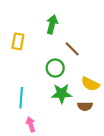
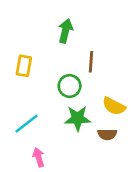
yellow rectangle: (18, 41) -> (24, 66), moved
brown line: (72, 49) -> (91, 62), turned 49
cyan line: (21, 98) -> (26, 124), turned 48

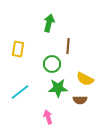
pink arrow: (39, 157) -> (48, 117), moved

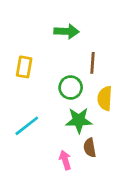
green arrow: (49, 23) -> (66, 31), turned 78
yellow semicircle: (85, 79) -> (105, 98), moved, turned 66
brown semicircle: (80, 100) -> (90, 148), moved, turned 80

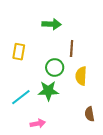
green star: (79, 120) -> (48, 91), moved
brown semicircle: (90, 148) -> (90, 114), moved
pink arrow: (65, 160) -> (38, 124), moved, turned 96

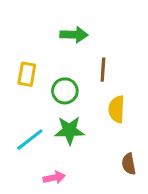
green circle: (55, 68) -> (65, 91), moved

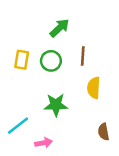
green arrow: (74, 35) -> (60, 28), turned -45
green circle: (65, 91) -> (51, 61), moved
cyan line: (30, 140) -> (18, 126), moved

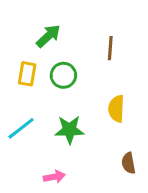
green arrow: (60, 28) -> (48, 36), moved
brown line: (83, 56) -> (110, 48), moved
cyan line: (18, 126) -> (21, 128), moved

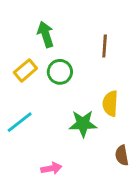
green arrow: (48, 36) -> (46, 34), turned -65
yellow rectangle: (27, 74) -> (25, 70), turned 40
green star: (69, 130) -> (83, 124), moved

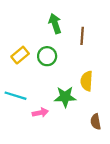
green arrow: (46, 34) -> (55, 23), moved
cyan line: (20, 122) -> (16, 96), turned 55
pink arrow: (51, 168) -> (40, 113), moved

